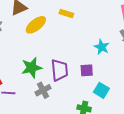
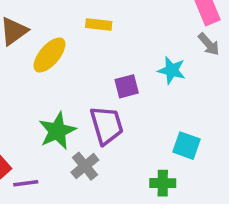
purple square: (87, 70) -> (127, 86), moved

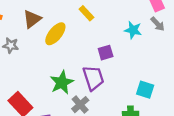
yellow rectangle: (99, 24) -> (86, 13), turned 42
cyan star: (172, 70) -> (133, 30), moved

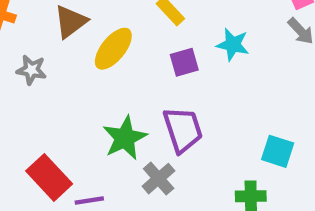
cyan star: (133, 30) -> (233, 45), moved
purple square: (106, 53) -> (184, 62), moved

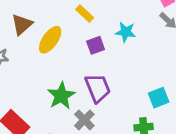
cyan square: (278, 151) -> (159, 98), turned -36

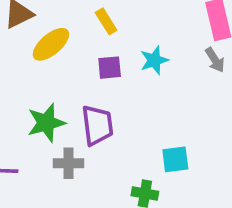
cyan star: (126, 32) -> (154, 60), turned 30
gray cross: (84, 120) -> (68, 163), turned 30

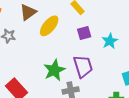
cyan star: (154, 60) -> (110, 41), moved

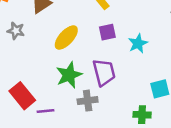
yellow ellipse: (49, 26) -> (66, 38), moved

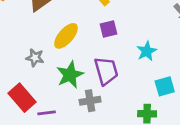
gray star: (16, 31) -> (35, 58), moved
cyan star: (138, 43) -> (147, 51), moved

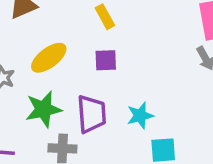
cyan star: (147, 51) -> (140, 116), moved

